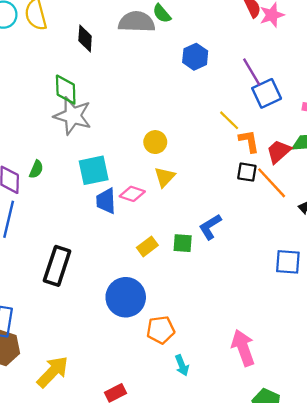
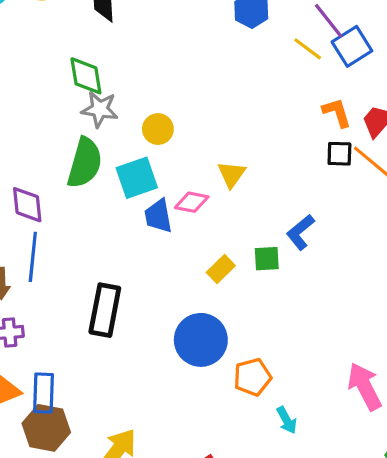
gray star: (73, 116) -> (100, 109), size x0.7
yellow line: (229, 120) -> (308, 49), moved
yellow circle: (155, 142) -> (158, 129), moved
green semicircle: (36, 169) -> (85, 163), moved, size x2.0

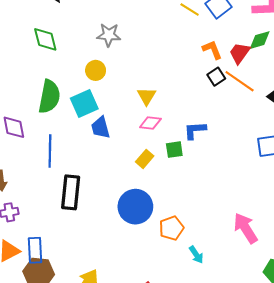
gray star: (100, 109) -> (109, 35), moved
black square: (339, 154) -> (216, 77), turned -30
pink diamond: (192, 202) -> (150, 123), moved
blue L-shape: (300, 232) -> (195, 130), turned 40
blue line: (33, 257) -> (50, 151), moved

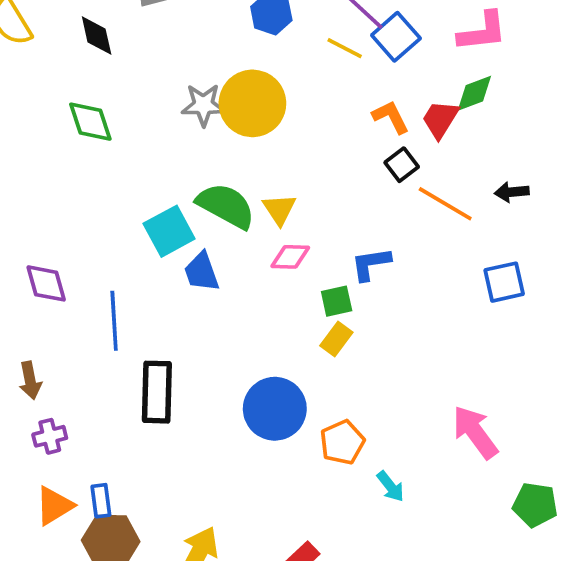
yellow circle: (96, 70) -> (252, 103), moved, size x1.8
orange line: (240, 81) -> (445, 204), moved
green semicircle: (49, 97) -> (226, 206), moved, turned -68
yellow rectangle: (145, 159) -> (336, 339), moved
blue rectangle: (35, 250) -> (101, 501), size x0.7

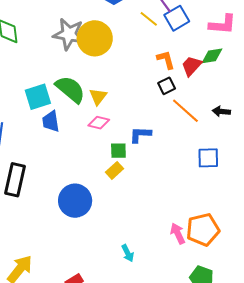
gray star: (203, 105) -> (69, 34), size x1.4
pink arrow: (475, 432) -> (178, 233), size x0.7
orange pentagon: (342, 442) -> (203, 230), moved, size x1.4

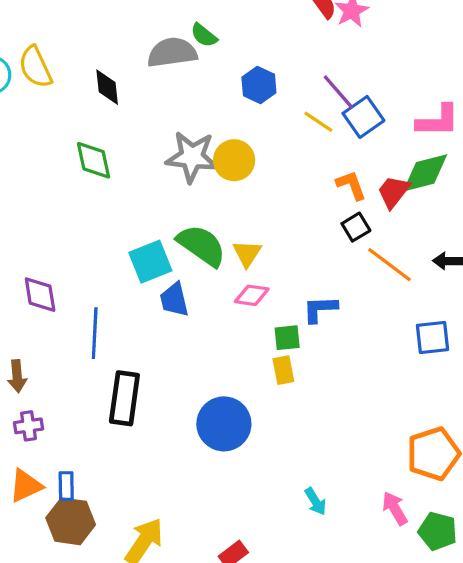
yellow circle: (95, 38) -> (234, 160), size x0.7
green diamond: (212, 56) -> (425, 173), size x1.4
yellow rectangle: (115, 170) -> (283, 370), turned -54
pink arrow: (178, 233) -> (395, 508), moved

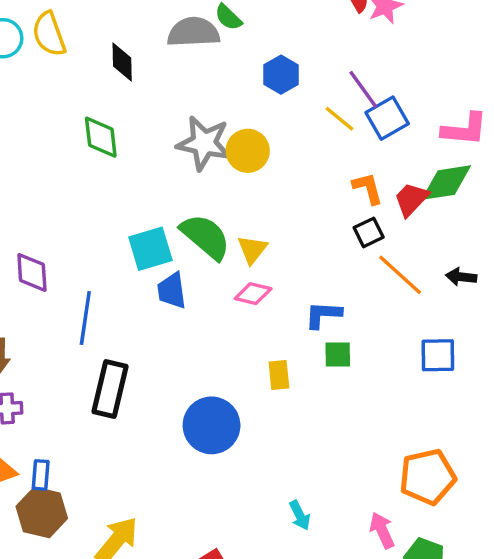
green square: (287, 338) -> (338, 355), moved

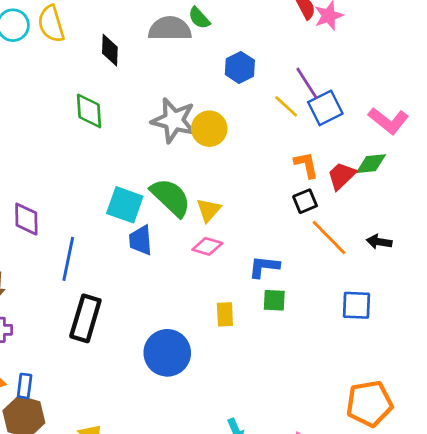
pink L-shape: (465, 129) -> (388, 121), turned 30
green diamond: (446, 183) -> (371, 164), size x0.7
cyan square: (150, 249) -> (125, 205), turned 33
orange pentagon: (428, 477) -> (369, 404), moved

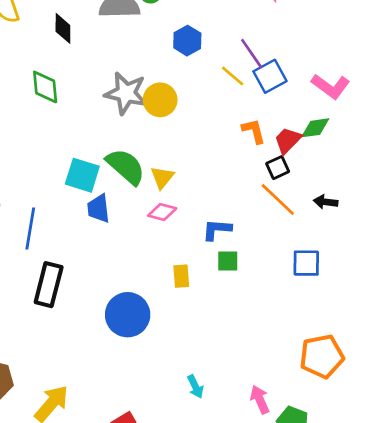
black square: (305, 201) -> (278, 168), moved

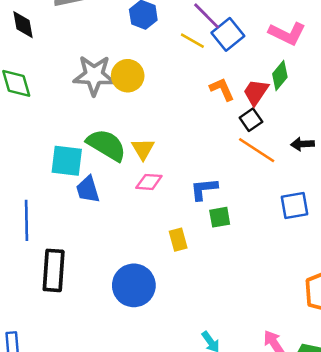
green diamond: (315, 128) -> (280, 75), turned -32

